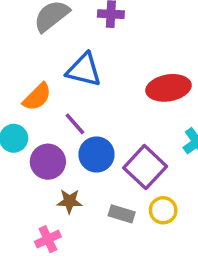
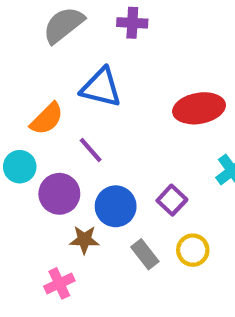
blue circle: (96, 154) -> (116, 206), moved
purple square: (145, 167) -> (172, 200), size x0.6
gray rectangle: (122, 214) -> (145, 254), turned 35

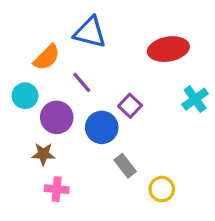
purple square: (172, 200) -> (130, 106), moved
brown star: (84, 240) -> (43, 154), moved
yellow circle: (193, 250) -> (162, 189), moved
pink cross: (59, 283) -> (57, 189), turned 30

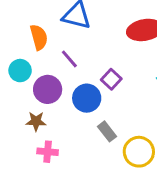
orange semicircle: (47, 57) -> (39, 37), turned -60
yellow circle: (162, 189) -> (139, 152), size x1.4

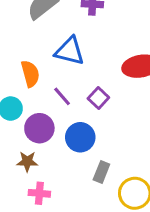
purple square: (111, 79) -> (98, 98), moved
gray rectangle: (107, 131) -> (101, 172), turned 60

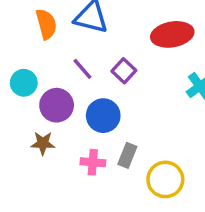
orange semicircle: (30, 74) -> (46, 24), moved
pink cross: (39, 193) -> (93, 162), moved

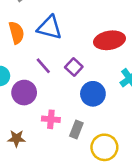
blue circle: (103, 116) -> (93, 94), moved
brown star: (43, 143) -> (16, 138), moved
pink cross: (93, 162) -> (51, 119), moved

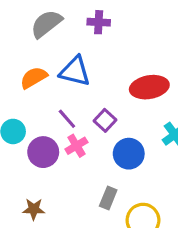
orange semicircle: (16, 33) -> (34, 78), turned -105
pink cross: (51, 119) -> (76, 146), moved, turned -36

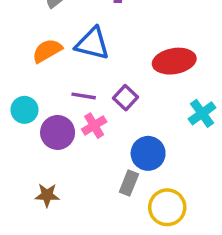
purple line: (67, 119) -> (84, 96), turned -40
blue circle: (129, 154) -> (148, 153), moved

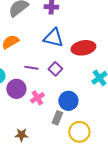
blue triangle: (92, 44) -> (53, 38), moved
pink cross: (94, 126) -> (37, 98), moved
brown star: (47, 195) -> (21, 135), moved

